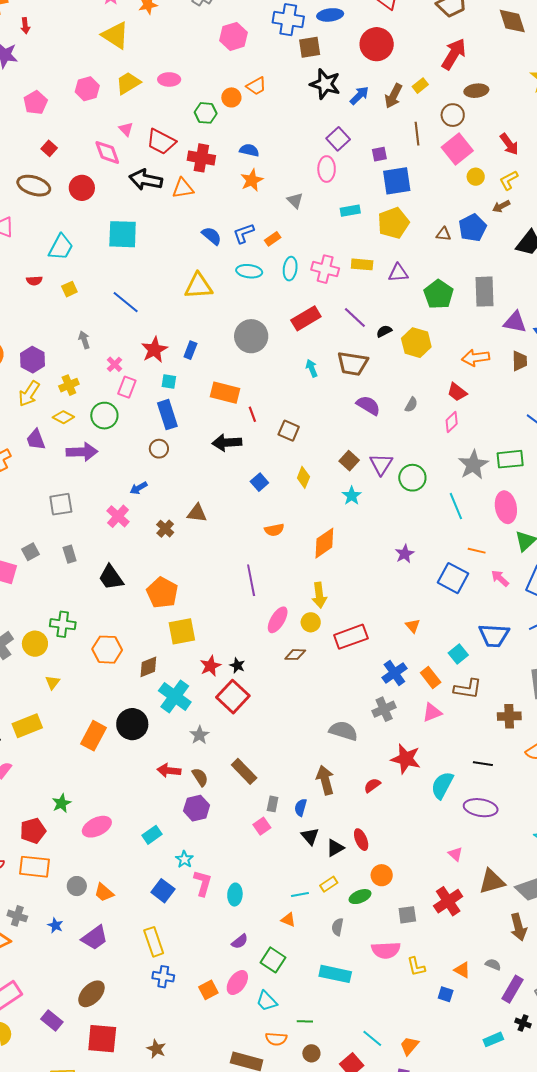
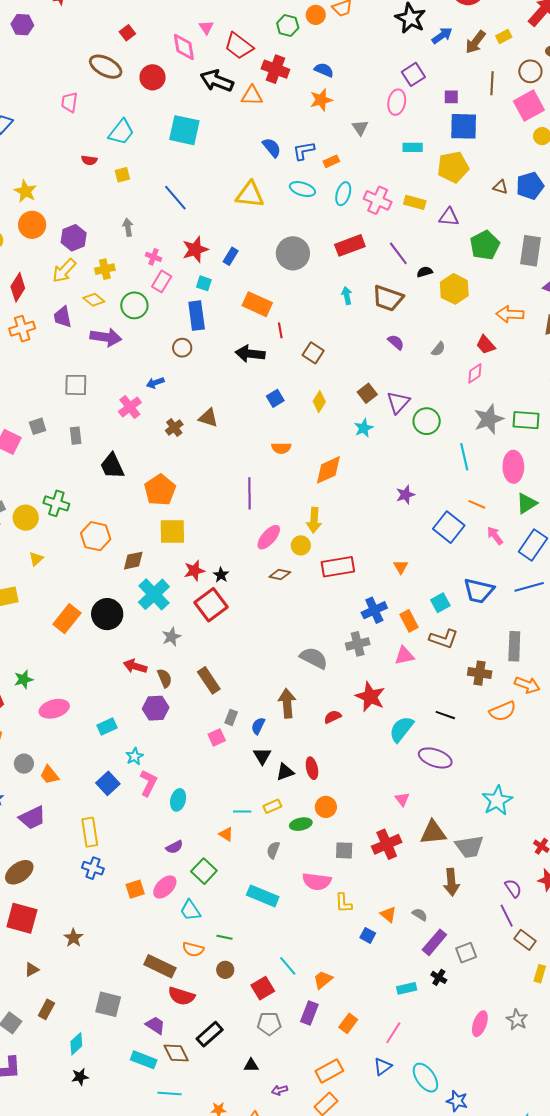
pink cross: (115, 364) -> (154, 257), turned -35
purple semicircle: (368, 405) -> (396, 342), size x0.7

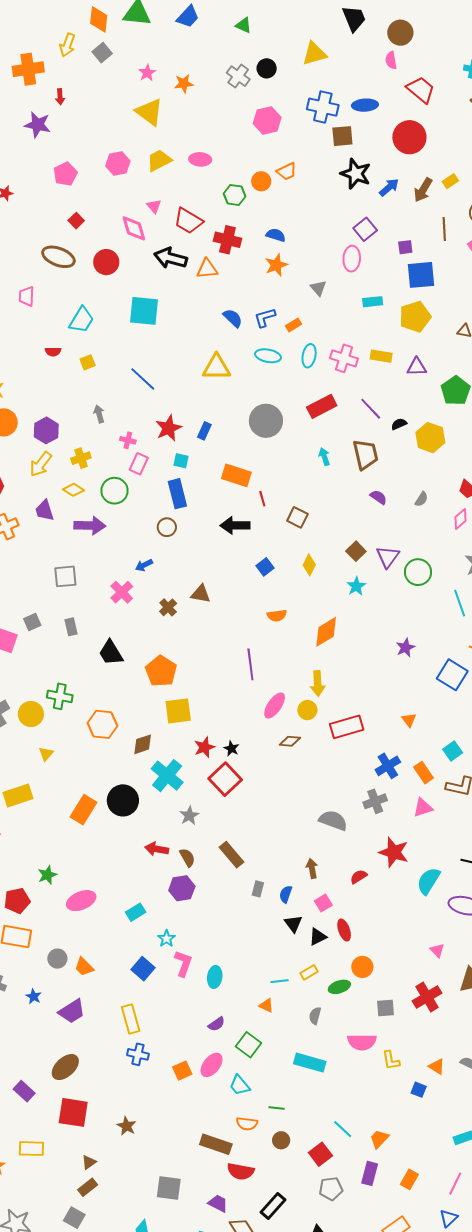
brown trapezoid: (388, 298) -> (365, 454), turned -116
brown arrow: (287, 703) -> (312, 868), size x0.7
pink square: (217, 737) -> (323, 903), moved
brown rectangle: (46, 1009) -> (88, 1187), moved, turned 30

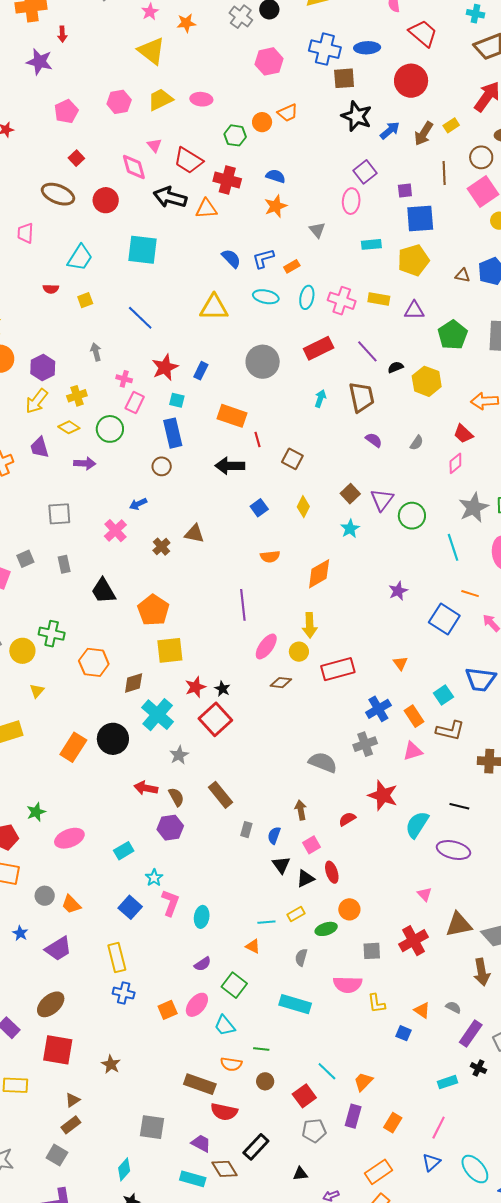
cyan arrow: (324, 457) -> (320, 398), turned 36
purple arrow: (90, 526) -> (85, 463), size x0.7

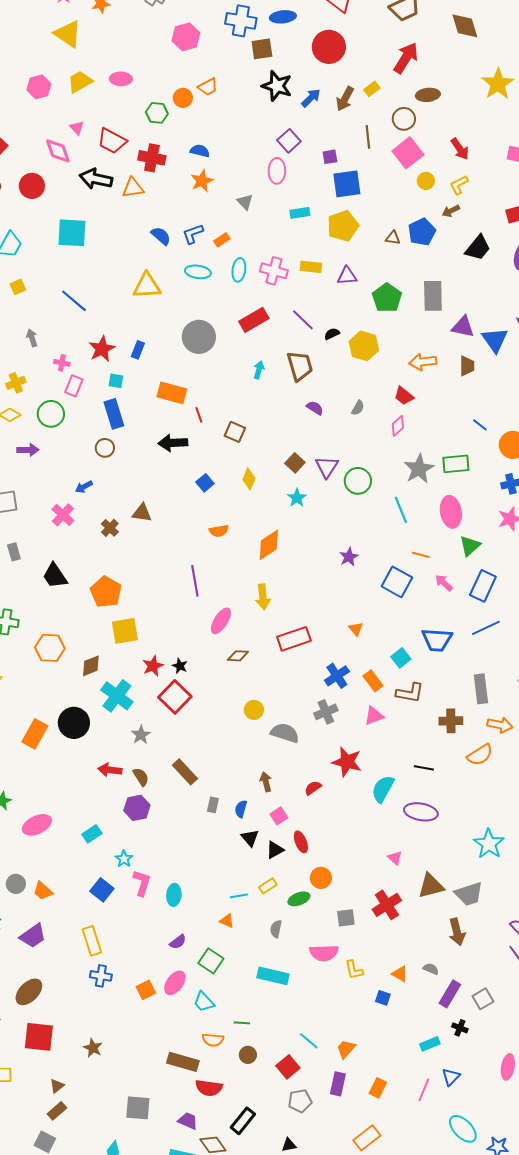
yellow circle: (299, 652) -> (254, 710), moved
blue triangle: (431, 1162) -> (451, 1077), moved

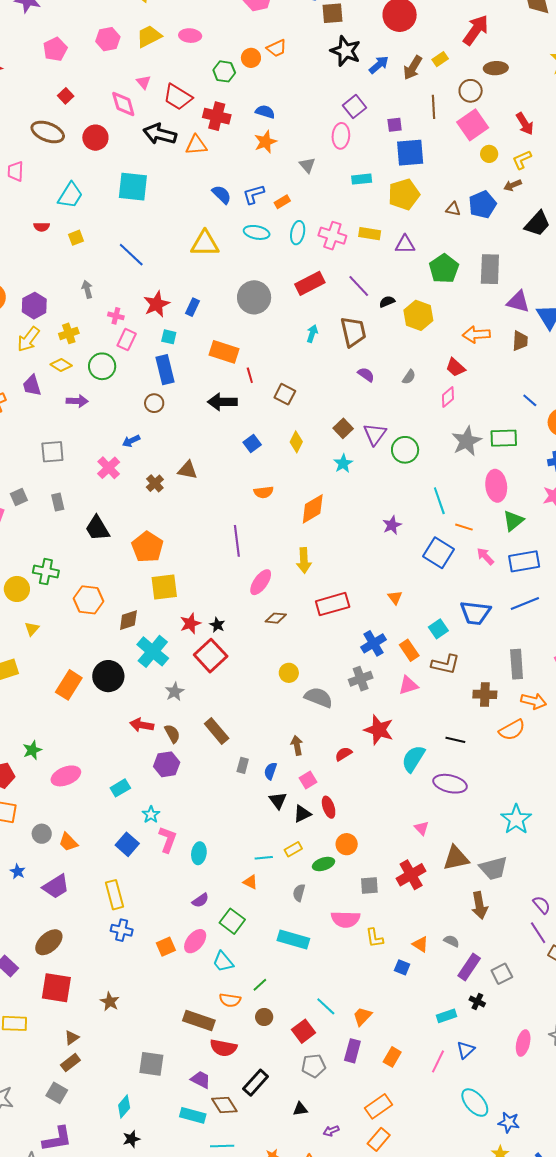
cyan line: (401, 510) -> (439, 501), moved
blue rectangle: (483, 586) -> (524, 561), turned 52
green line: (242, 1023) -> (260, 985), turned -49

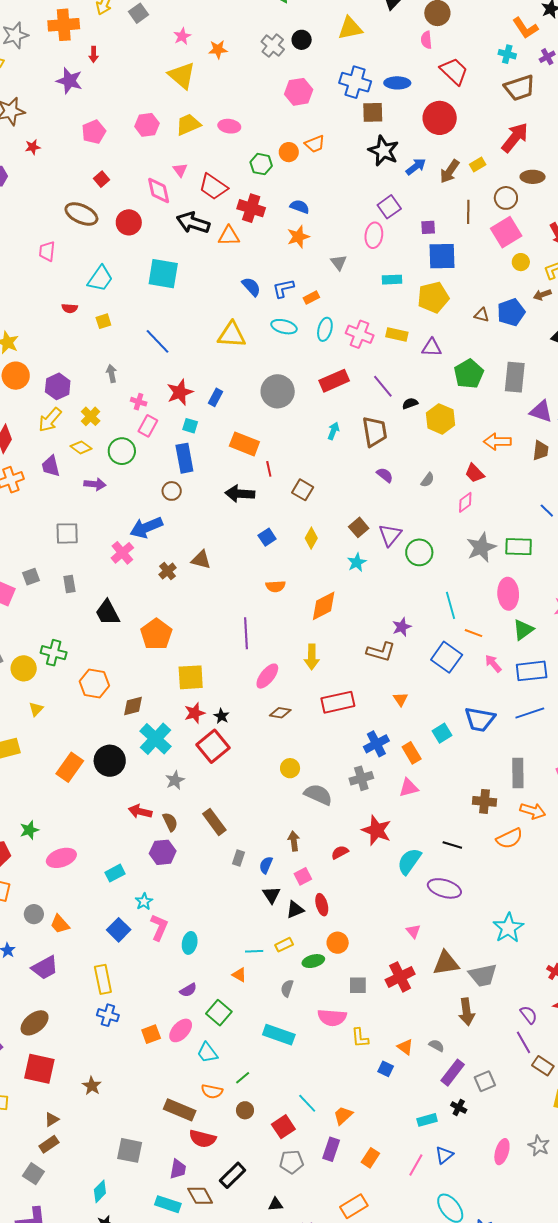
yellow cross: (69, 333) -> (91, 416), turned -30
blue arrow: (131, 441) -> (146, 527), size x1.8
yellow square: (164, 587) -> (191, 677), moved
brown L-shape: (445, 664) -> (381, 652), moved
purple trapezoid: (201, 1080) -> (178, 1169), turned 70

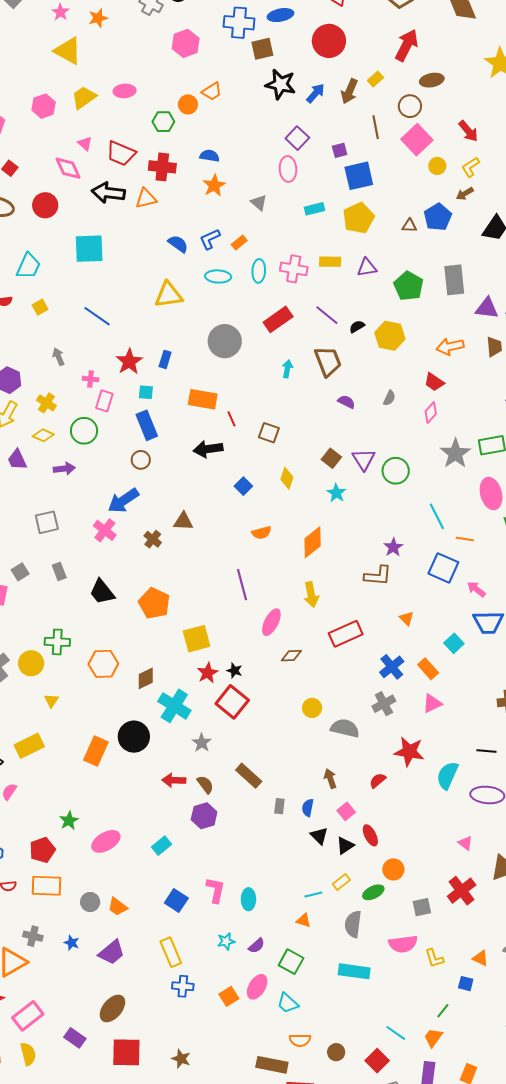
pink arrow: (493, 663) -> (476, 589), moved
cyan star: (144, 901) -> (226, 941), moved, turned 30
gray semicircle: (287, 988) -> (353, 924), size x1.5
green line: (243, 1078) -> (443, 1011), moved

